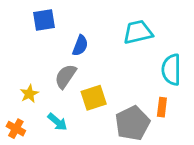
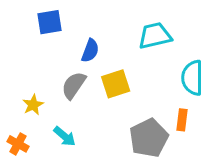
yellow square: (94, 98) -> (116, 84), moved

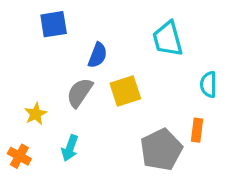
cyan trapezoid: (155, 36) -> (168, 39), turned -92
cyan semicircle: (192, 78) -> (208, 84), size x0.7
cyan arrow: (65, 136) -> (70, 148), turned 70

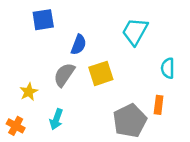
cyan trapezoid: (168, 39) -> (135, 31), turned 44

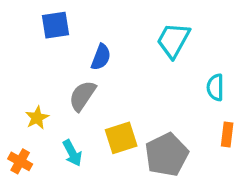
yellow square: (101, 73) -> (121, 138), moved
orange rectangle: (159, 105) -> (227, 134), moved
cyan arrow: (56, 119) -> (72, 153), turned -48

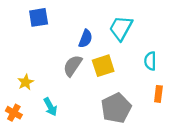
blue semicircle: (101, 57) -> (86, 39), moved
gray semicircle: (82, 96) -> (73, 66), moved
yellow square: (121, 138) -> (103, 66), moved

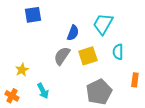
cyan semicircle: (150, 61) -> (118, 52), moved

